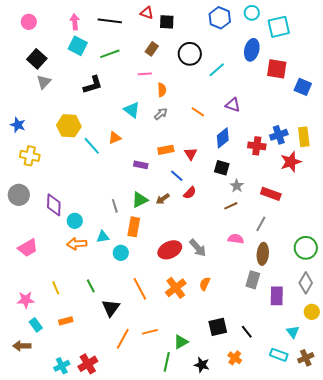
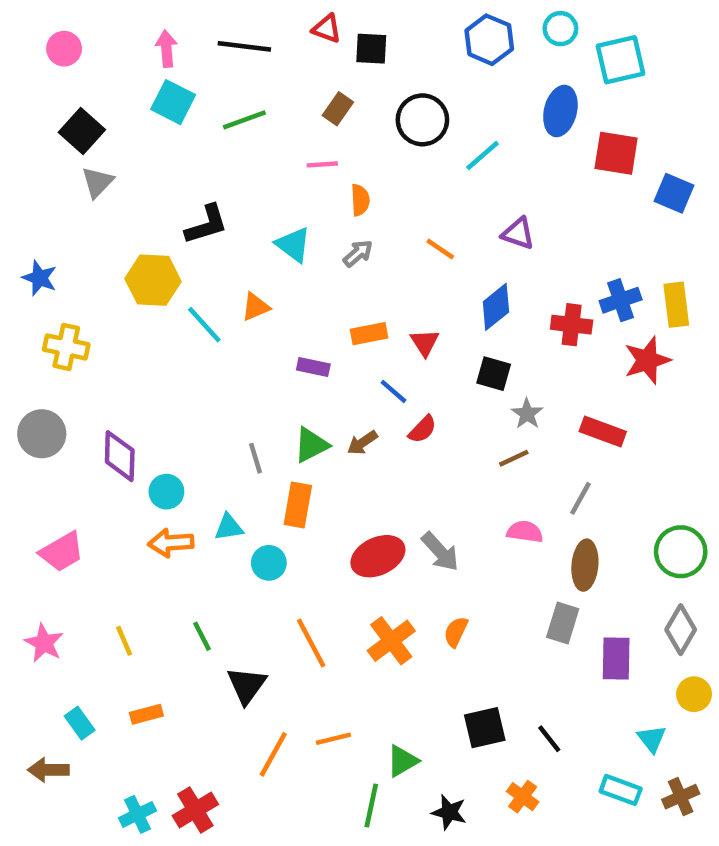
black L-shape: (93, 85) -> (207, 224), moved
pink star: (26, 300) -> (44, 643), moved, turned 30

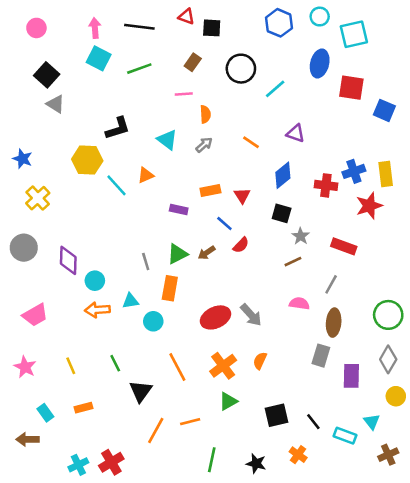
gray triangle: (97, 182) -> (55, 104), turned -42
yellow cross: (66, 347) -> (38, 198), turned 35
green triangle: (402, 761) -> (228, 401), moved
cyan rectangle: (621, 790) -> (345, 436), moved

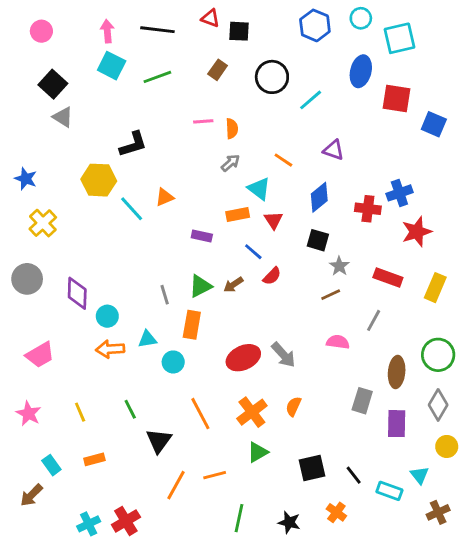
pink line: (184, 94) -> (203, 121), moved
cyan triangle: (167, 140) -> (259, 189), moved
yellow rectangle: (386, 174) -> (435, 288), moved, turned 30
brown ellipse: (334, 323) -> (397, 372), moved
brown arrow: (28, 439) -> (31, 495), turned -45

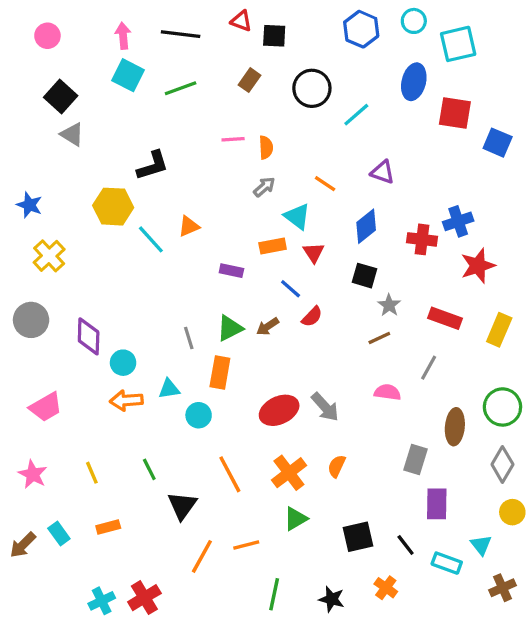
purple rectangle: (397, 424) -> (437, 504), moved
brown arrow: (31, 495) -> (23, 545), moved

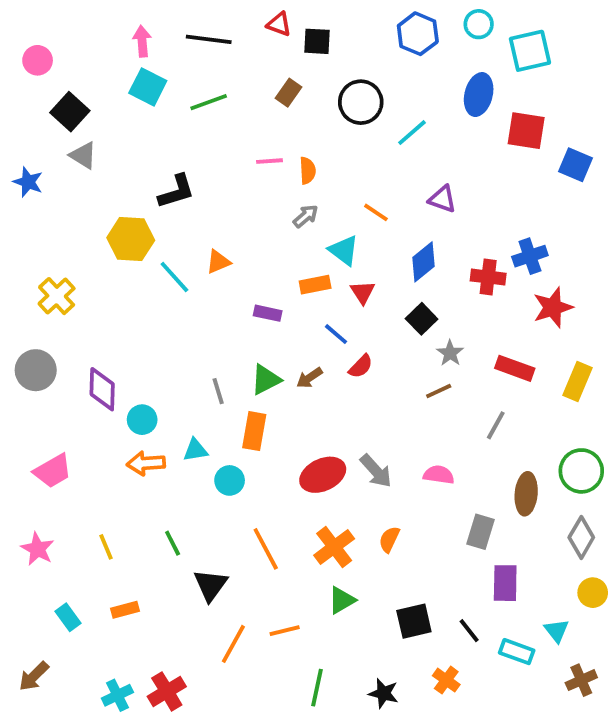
pink circle: (47, 36) -> (38, 60), moved
blue star: (29, 205) -> (28, 182), moved
black square: (365, 276) -> (422, 319), turned 30
pink semicircle: (388, 392) -> (439, 475), moved
brown arrow: (23, 545) -> (34, 676), moved

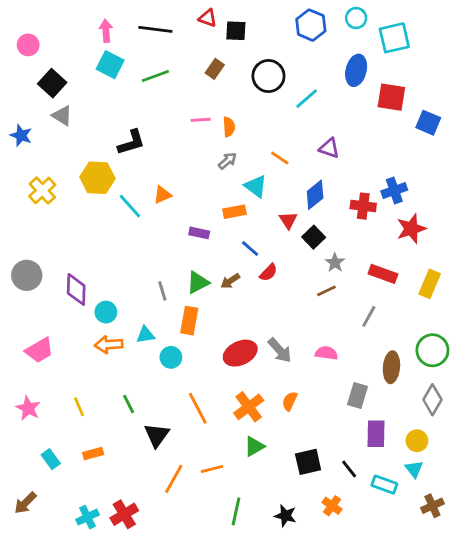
red triangle: (363, 292) -> (288, 220), moved
yellow cross: (57, 296) -> (42, 191), moved
yellow circle: (593, 593) -> (417, 441), moved

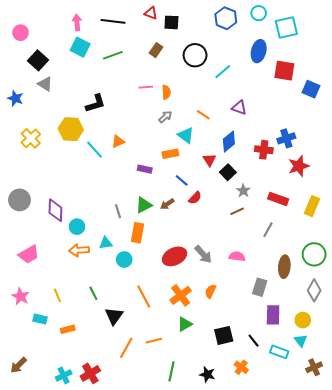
cyan rectangle: (51, 459) -> (40, 319), moved, turned -40

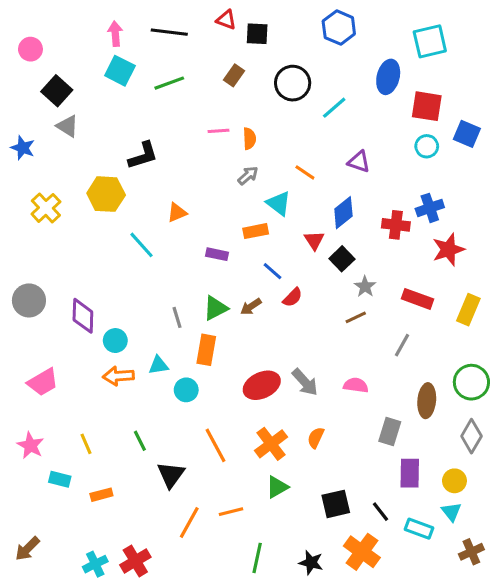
cyan circle: (259, 13) -> (427, 146), moved
cyan line: (94, 150) -> (141, 245), moved
orange cross: (241, 367) -> (362, 552), size x1.6

